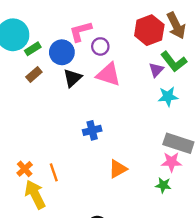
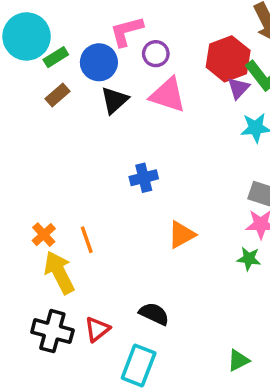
red hexagon: (149, 30) -> (228, 59), moved

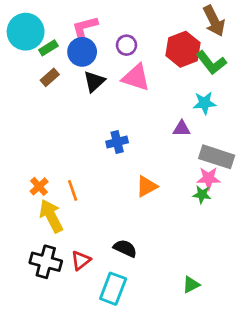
pink L-shape: (126, 31) -> (85, 28), moved
purple triangle: (238, 88) -> (182, 129), moved, turned 48
green star: (249, 259) -> (202, 194), moved

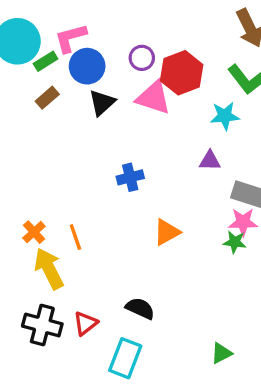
pink L-shape: (85, 28) -> (70, 38), moved
red hexagon: (183, 49) -> (182, 73), moved
cyan star: (205, 103) -> (225, 116), moved

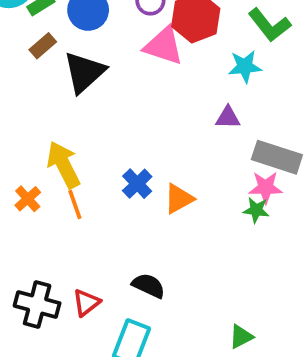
black triangle: (102, 103) -> (84, 72), moved, size x1.4
blue cross: (130, 177) -> (137, 184), moved, turned -30
yellow arrow: (49, 269) -> (64, 165), moved

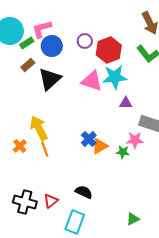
pink triangle: (164, 46) -> (92, 81), moved
cyan star: (245, 67) -> (115, 77), moved, size x1.4
blue cross: (137, 184) -> (89, 139), moved
pink star: (266, 187) -> (135, 140), moved
green star: (256, 210) -> (123, 152), moved

